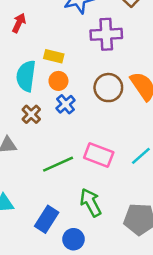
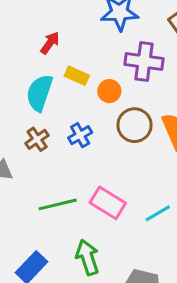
red arrow: (19, 23) -> (50, 43), moved
orange circle: (58, 81) -> (109, 91), moved

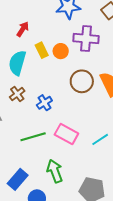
yellow rectangle: (77, 76) -> (42, 50), turned 42
orange circle: (109, 91) -> (61, 51), moved
blue cross: (80, 135) -> (44, 103), moved

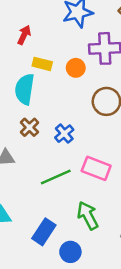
red arrow: (23, 29) -> (24, 35), moved
yellow rectangle: (42, 50) -> (42, 64), moved, turned -42

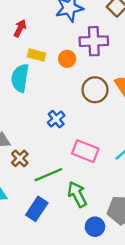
brown cross: (29, 127) -> (20, 158), moved
green line: (56, 177) -> (48, 175), moved
blue circle: (70, 252) -> (95, 227), moved

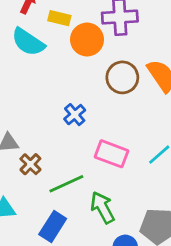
yellow rectangle: (36, 55) -> (59, 18), moved
orange circle: (67, 59) -> (87, 40), size x1.5
cyan semicircle: (20, 78) -> (28, 42), moved, turned -64

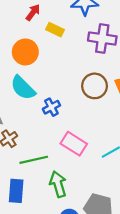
orange circle: (87, 40) -> (25, 52), moved
cyan semicircle: (28, 42) -> (23, 88), moved
blue rectangle: (53, 226) -> (16, 191), turned -40

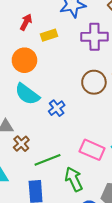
yellow rectangle: (55, 30) -> (49, 35), turned -35
pink rectangle: (74, 144) -> (92, 150), moved

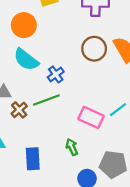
green line: (48, 160) -> (46, 100), moved
green arrow: (74, 179) -> (72, 147), size x0.7

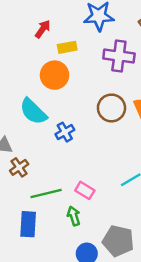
orange circle: (24, 25) -> (55, 75), moved
green line: (46, 100) -> (46, 193), moved
pink rectangle: (91, 117) -> (85, 190), moved, size x0.7

